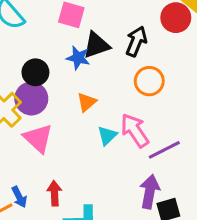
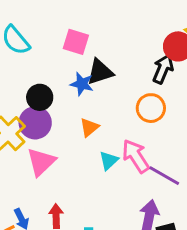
black arrow: (136, 41) -> (163, 69), moved
pink triangle: (38, 138) -> (41, 162), turned 32
purple line: (164, 150) -> (164, 176), turned 56

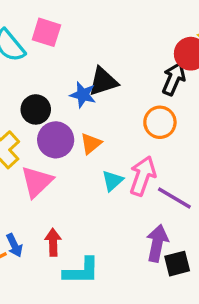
pink square: (76, 42) -> (46, 32), moved
purple circle: (35, 123) -> (56, 140), moved
pink arrow: (136, 156) -> (143, 176), turned 52

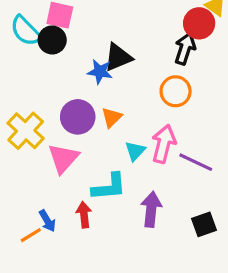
black circle: (36, 109) -> (52, 40), moved
purple arrow: (157, 243) -> (151, 209), moved
cyan L-shape: (81, 271) -> (109, 187), moved

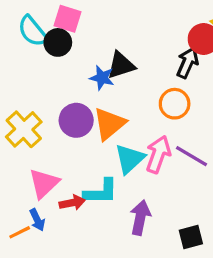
orange triangle: (112, 117) -> (109, 124), size x1.6
cyan triangle: (135, 151) -> (130, 159), size x1.5
pink triangle: (63, 158) -> (44, 183), moved
purple line: (196, 162) -> (192, 156), moved
red arrow: (84, 215) -> (72, 203), moved, turned 80

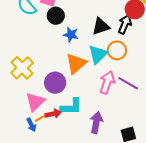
black circle: (58, 42) -> (56, 16), moved
black triangle: (121, 65) -> (101, 26), moved
purple circle: (76, 120) -> (55, 83), moved
cyan triangle: (130, 159) -> (98, 54), moved
orange line: (20, 232) -> (41, 118), moved

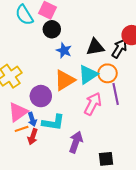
purple line: (128, 83) -> (116, 94), moved, turned 40
red arrow: (53, 114) -> (33, 137), moved, turned 112
blue arrow: (31, 125) -> (32, 119), moved

